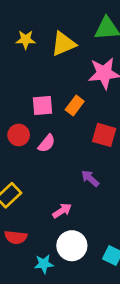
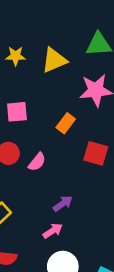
pink square: (42, 106) -> (17, 112), moved
purple arrow: (90, 178) -> (63, 204), moved, turned 102

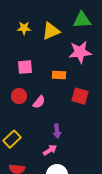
orange rectangle: (66, 123) -> (59, 75), turned 56
purple arrow: (63, 204) -> (57, 131), turned 120

